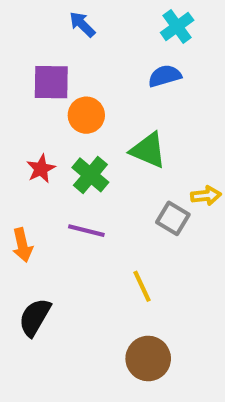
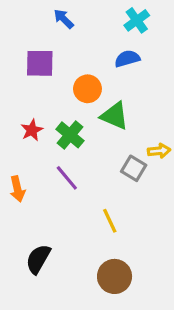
orange circle: (86, 115) -> (87, 89), moved
purple line: (86, 231) -> (67, 178), turned 36
black semicircle: (35, 317) -> (38, 259), moved

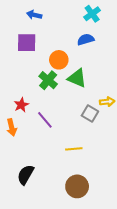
blue arrow: (64, 19) -> (34, 15), moved, turned -32
red star: (32, 130) -> (21, 105), moved
green cross: (70, 135) -> (48, 80), moved
yellow line: (110, 221) -> (74, 149), turned -70

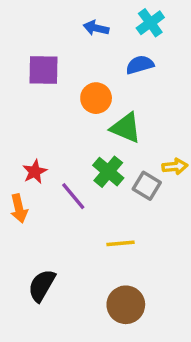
blue arrow: (34, 15) -> (96, 28), moved
green cross: (48, 80) -> (108, 172), moved

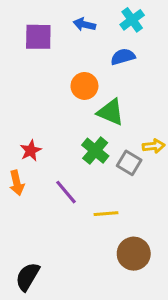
purple square: (43, 70) -> (38, 37), moved
purple line: (73, 196) -> (66, 192), moved
black semicircle: (42, 286) -> (28, 277), moved
brown circle: (126, 305) -> (134, 254), moved

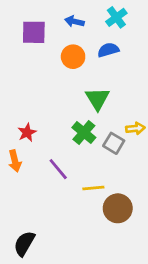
orange circle: (84, 86) -> (73, 57), moved
green triangle: (111, 112) -> (97, 99), turned 35
brown circle: (134, 254) -> (118, 208), moved

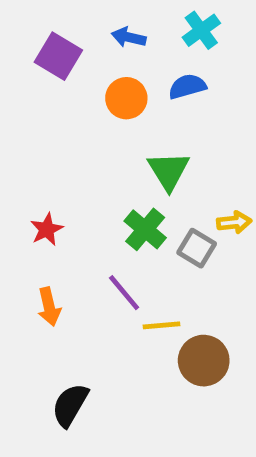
purple square: (34, 32) -> (58, 56), turned 30
orange arrow: (15, 161) -> (49, 307), moved
purple line: (58, 169) -> (124, 293), moved
black semicircle: (24, 244) -> (70, 405), moved

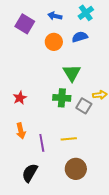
green cross: (145, 229) -> (62, 98), turned -36
purple line: (124, 293) -> (42, 143), moved, turned 30
brown circle: (204, 361) -> (76, 169), moved

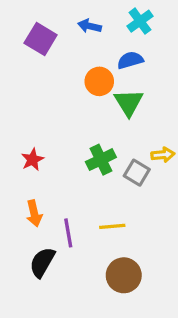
orange circle: (54, 42) -> (99, 81), moved
green triangle: (72, 73) -> (129, 103), moved
green cross: (62, 98) -> (101, 160), turned -30
black semicircle: (30, 173) -> (42, 262), moved

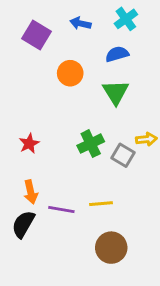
orange circle: (99, 81) -> (70, 73), moved
purple line: (68, 233) -> (61, 209), turned -70
black semicircle: (42, 262) -> (23, 224), moved

